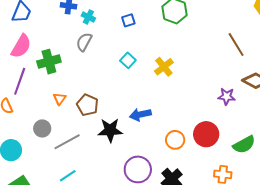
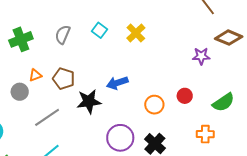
gray semicircle: (84, 42) -> (63, 35), moved
orange triangle: (60, 99) -> (35, 75), turned 40
gray circle: (42, 128) -> (20, 92), moved
red circle: (206, 134) -> (185, 96), size x0.6

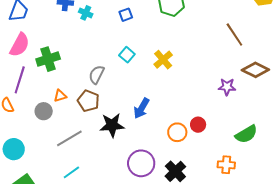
gray semicircle: (63, 35) -> (97, 75), moved
blue arrow: (117, 83) -> (142, 108), turned -45
red circle: (185, 96) -> (198, 125), moved

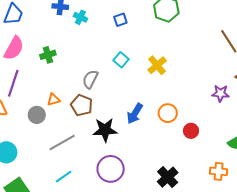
green cross: (48, 59) -> (48, 55), moved, size x0.7
orange circle: (177, 132) -> (168, 113), moved
purple circle: (141, 163) -> (111, 169), moved

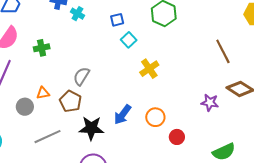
cyan square: (121, 60) -> (129, 40), moved

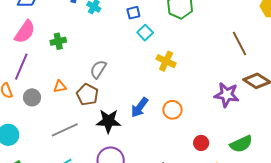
yellow cross: (149, 69) -> (166, 61), turned -30
purple star: (210, 103) -> (227, 95), size x1.4
gray circle: (25, 107) -> (32, 97), moved
red circle: (177, 137) -> (201, 143), moved

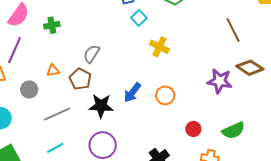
gray circle: (32, 97) -> (29, 89), moved

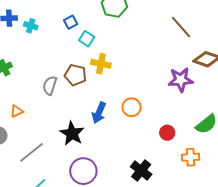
yellow cross: (159, 47) -> (101, 64), moved
brown pentagon: (80, 79) -> (75, 75), moved
black star: (101, 106) -> (72, 133), turned -30

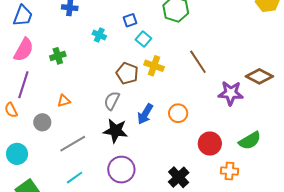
cyan cross: (31, 26) -> (99, 35), moved
brown line: (181, 27) -> (198, 62), moved
gray semicircle: (50, 85) -> (112, 101), moved
black star: (72, 133) -> (115, 131), turned -30
red circle: (167, 133) -> (210, 144), size x1.5

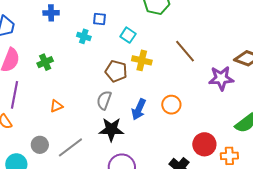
blue square: (130, 20) -> (99, 19), moved, turned 32
gray circle: (42, 122) -> (40, 145), moved
red circle: (210, 144) -> (204, 144), moved

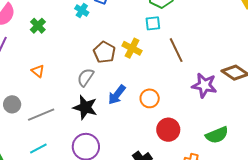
cyan square: (128, 35) -> (153, 23), moved, turned 35
green cross: (45, 62) -> (38, 26), turned -35
orange triangle: (56, 106) -> (38, 71), turned 48
red circle: (204, 144) -> (168, 130), moved

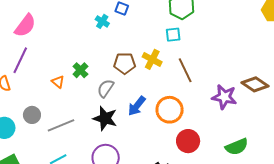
green cross: (38, 26) -> (80, 70), moved
brown line: (176, 50) -> (185, 70), moved
brown pentagon: (104, 52) -> (125, 63), turned -30
orange circle: (150, 98) -> (170, 110), size x1.4

